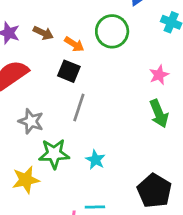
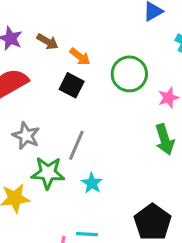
green circle: (112, 31) -> (129, 74), moved
gray line: (79, 107) -> (76, 145), moved

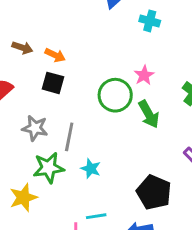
green circle: (129, 74) -> (115, 95), moved
gray star: (26, 136) -> (35, 128), moved

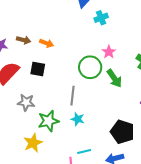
cyan cross: (150, 21) -> (101, 18), moved, turned -32
black square: (53, 83) -> (38, 69), moved
gray star: (35, 128) -> (26, 102), moved
gray line: (69, 137) -> (73, 96), moved

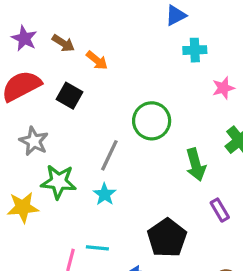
pink star: (109, 52) -> (223, 88), moved
green arrow: (114, 78) -> (196, 165), moved

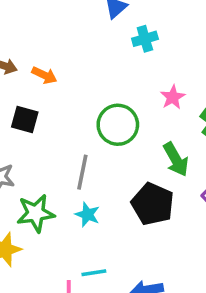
pink star: (223, 88) -> (173, 97), moved
black pentagon: (167, 238) -> (153, 204), moved

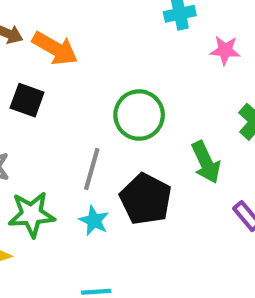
orange arrow: (44, 75) -> (55, 48), size x1.5
pink star: (173, 97) -> (225, 50), moved, turned 30
black pentagon: (153, 204) -> (146, 199), moved

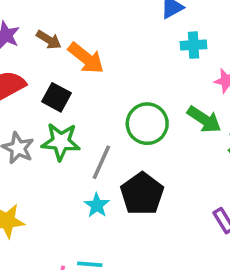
green arrow: (206, 162) -> (204, 119), moved, turned -40
green star: (32, 214) -> (61, 142), moved

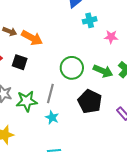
green arrow: (204, 119) -> (103, 71), moved
green star: (61, 142) -> (27, 101), moved
black pentagon: (142, 194) -> (90, 101), moved

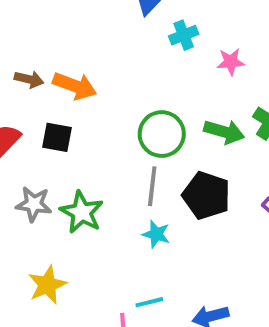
gray line: (50, 93) -> (152, 186), moved
green star: (27, 101) -> (82, 212), turned -30
cyan star: (52, 117) -> (156, 234), moved

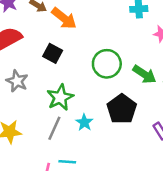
black square: (57, 137) -> (53, 53), moved
gray line: (152, 186) -> (54, 128), moved
green star: (82, 212) -> (60, 97), moved

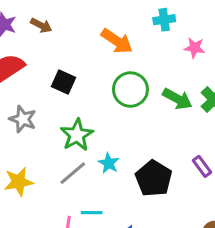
orange arrow: (64, 18) -> (117, 41), moved
black pentagon: (122, 109) -> (154, 178), moved
gray line: (54, 128) -> (73, 173), turned 30

